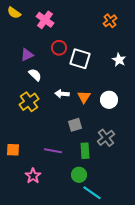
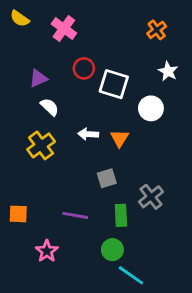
white star: (119, 60) -> (168, 71), moved
white circle: (109, 100) -> (151, 108), moved

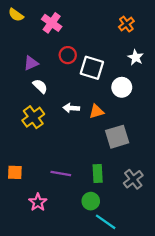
orange triangle: (120, 138) -> (96, 111), turned 42
gray square: (107, 178) -> (117, 137), moved, size x1.5
gray cross: (151, 197) -> (133, 179), moved

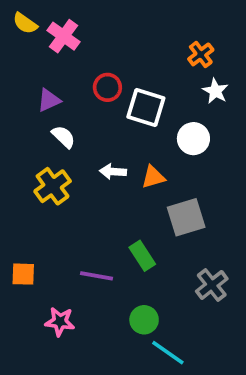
pink cross: (52, 23) -> (64, 36), moved
orange cross: (126, 24) -> (201, 54), moved
green rectangle: (98, 174) -> (142, 256), moved, turned -30
pink star: (38, 202) -> (60, 322), turned -30

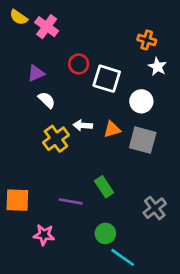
orange cross: (201, 54) -> (147, 40), turned -36
yellow cross: (53, 186) -> (56, 139), moved
gray square: (186, 217) -> (143, 140), moved, turned 32
orange square: (23, 274) -> (17, 200), size x1.4

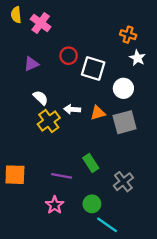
yellow semicircle: (19, 17) -> (16, 15), turned 49
white semicircle: (47, 100) -> (41, 98), moved
gray square: (143, 140) -> (125, 122), turned -30
gray cross: (155, 208) -> (123, 182), moved
pink star: (44, 235) -> (55, 205), moved, turned 30

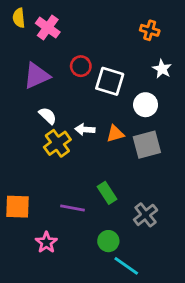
orange cross: (128, 35) -> (150, 30), moved
purple triangle: (31, 64) -> (37, 76), size x1.5
pink star: (55, 205) -> (46, 242), moved

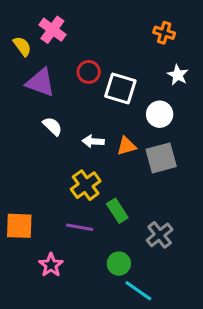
yellow semicircle: (19, 18) -> (22, 46), moved, turned 150
purple triangle: (37, 76) -> (40, 83), turned 44
yellow cross: (57, 143) -> (86, 185), moved

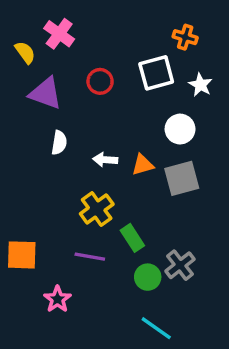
white square: (120, 89) -> (156, 73), moved, turned -32
white semicircle: (52, 126) -> (59, 143), turned 55
green circle: (119, 264) -> (148, 277), moved

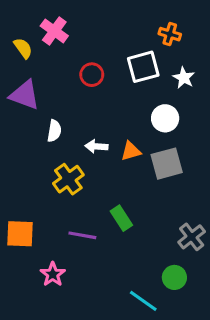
purple triangle: (46, 93) -> (25, 95), moved
yellow cross: (97, 209) -> (68, 179), moved
gray cross: (180, 265) -> (192, 237), moved
green circle: (148, 277) -> (174, 277), moved

